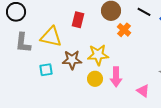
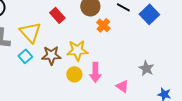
red rectangle: (78, 20) -> (57, 15), turned -56
yellow triangle: (51, 37) -> (30, 32), turned 35
cyan square: (46, 70) -> (25, 56), moved, turned -32

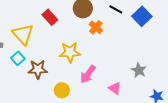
brown star: (51, 55) -> (38, 69), moved
pink arrow: (95, 72) -> (88, 74), turned 36
yellow circle: (74, 74) -> (62, 90), moved

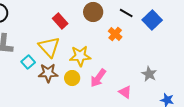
orange cross: (96, 27) -> (115, 34), moved
yellow triangle: (23, 34) -> (49, 47), moved
yellow circle: (62, 90) -> (72, 78), moved

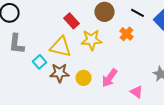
yellow triangle: (49, 47) -> (60, 47), turned -35
yellow star: (80, 56) -> (92, 40), moved

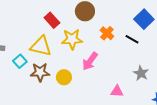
black line: (138, 13) -> (132, 39), moved
pink arrow: (110, 78) -> (90, 61), moved
pink triangle: (136, 92) -> (117, 91), turned -32

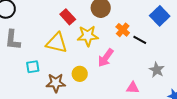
black line: (132, 39) -> (140, 40), moved
cyan square: (20, 61) -> (33, 67), moved, turned 32
brown star: (40, 72) -> (56, 83), moved

